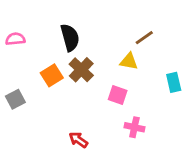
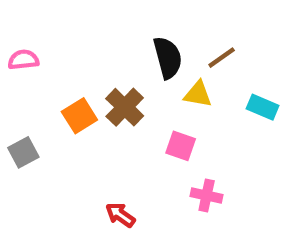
black semicircle: (70, 38) -> (168, 58), moved
cyan rectangle: (174, 82) -> (263, 107), moved, turned -54

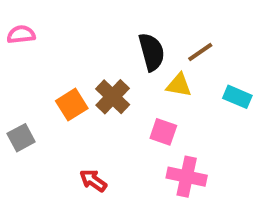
pink semicircle: (23, 60) -> (21, 34), moved
pink cross: (207, 195) -> (187, 177), size x1.4
red arrow: (120, 215) -> (93, 181), moved

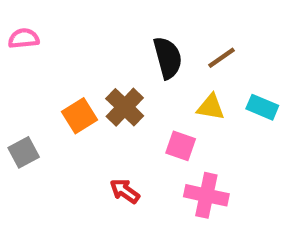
yellow triangle: (179, 85) -> (211, 107), moved
red arrow: (93, 181) -> (125, 191), moved

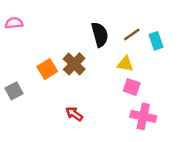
cyan rectangle: (262, 107) -> (156, 41), moved, turned 48
pink square: (181, 146) -> (132, 87), moved
pink cross: (206, 195) -> (143, 116), moved

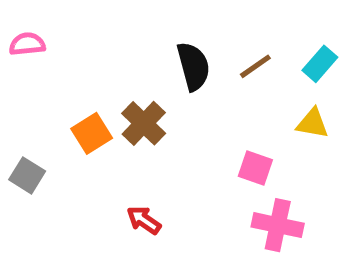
cyan rectangle: (156, 41) -> (320, 64), moved, turned 60
yellow triangle: (125, 64) -> (312, 123), moved
gray square: (14, 91) -> (27, 175), turned -30

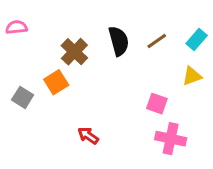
brown cross: (144, 123) -> (74, 52), moved
yellow triangle: (312, 123) -> (192, 76), turned -30
gray square: (27, 175) -> (23, 97), moved

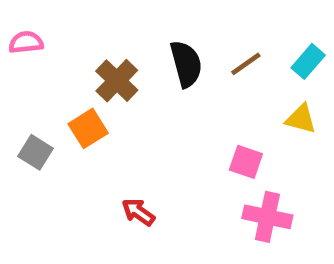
yellow triangle: (192, 76) -> (301, 119), turned 35

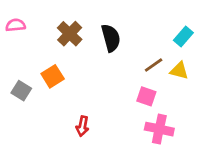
brown line: (246, 64) -> (154, 65), moved
brown cross: (117, 81) -> (70, 34), moved
red arrow: (138, 212) -> (82, 126), turned -114

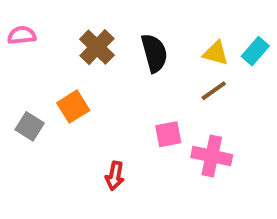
yellow triangle: (179, 71) -> (216, 53), moved
pink square: (146, 96) -> (168, 134), moved, turned -30
pink cross: (159, 129) -> (212, 156), moved

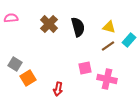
cyan rectangle: (255, 51) -> (129, 40), moved
orange square: (73, 107) -> (28, 78), moved

